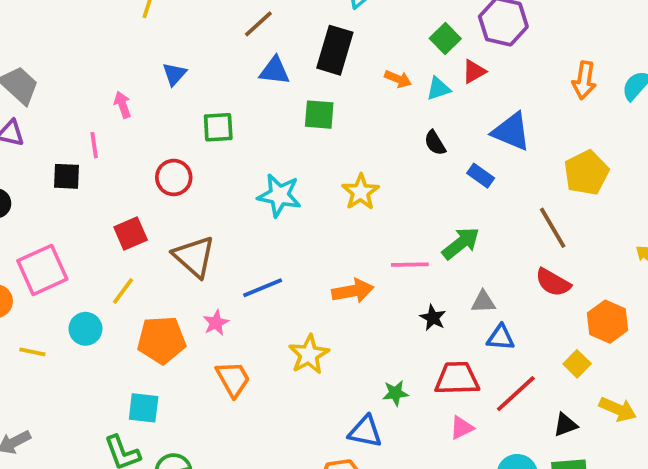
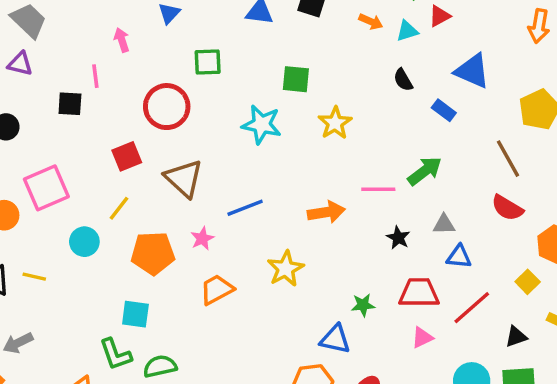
green square: (319, 115) -> (296, 79), moved
red circle: (174, 177) -> (167, 107), size x1.4
yellow line: (32, 352) -> (34, 277), moved
orange trapezoid: (233, 379) -> (217, 290), turned -90

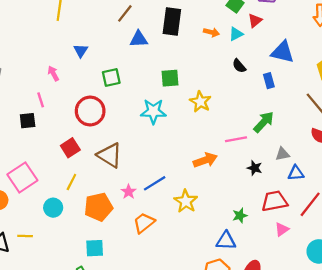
blue rectangle: (444, 110) -> (269, 81), turned 48
blue line: (245, 208) -> (155, 183), moved

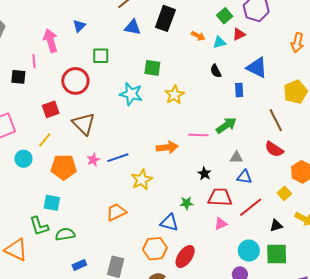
pink arrow: (53, 73) -> (51, 41), size x1.6
black star: (255, 168) -> (204, 174), moved
orange trapezoid: (144, 223) -> (116, 212), moved

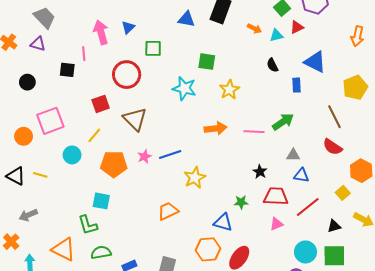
blue triangle: (79, 26) -> (128, 27), moved
orange arrow: (167, 147) -> (216, 128), moved
green semicircle: (65, 234) -> (101, 252), moved

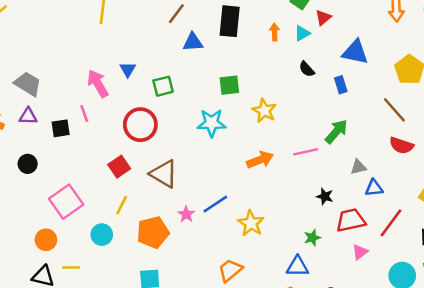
orange arrow: (254, 28) -> (274, 32), turned -104
black square: (67, 70) -> (61, 128), moved
orange circle: (24, 136) -> (46, 240), moved

